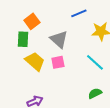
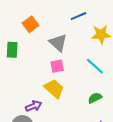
green rectangle: (23, 39) -> (12, 50), moved
yellow trapezoid: (35, 61) -> (54, 89), moved

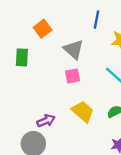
blue line: (79, 16) -> (97, 20), turned -56
yellow trapezoid: (54, 89) -> (83, 112), moved

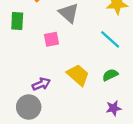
pink square: (72, 76) -> (52, 39), moved

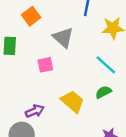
green semicircle: (110, 75) -> (103, 92), moved

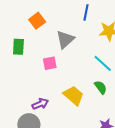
gray triangle: (63, 38) -> (65, 39), turned 36
green semicircle: (103, 92) -> (101, 87), turned 80

